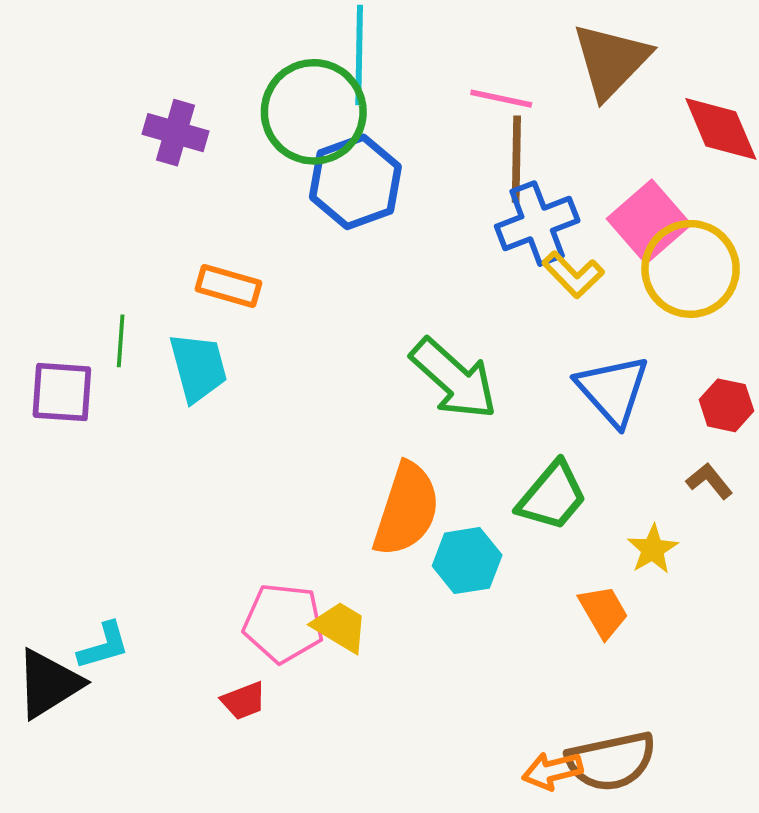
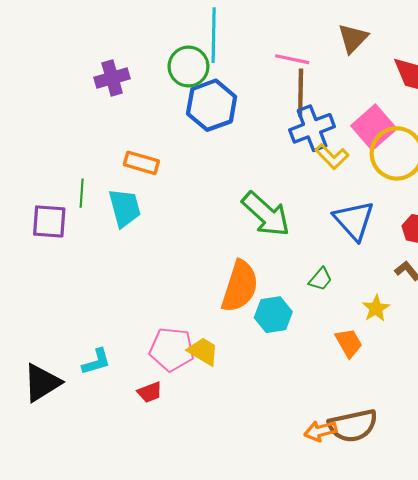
brown triangle: (611, 61) -> (353, 38), size x0.7
green circle: (314, 112) -> (188, 66), size x0.7
purple cross: (176, 133) -> (112, 78), turned -32
green trapezoid: (552, 496) -> (320, 279), size x0.6
cyan L-shape: (104, 646) -> (96, 362), moved

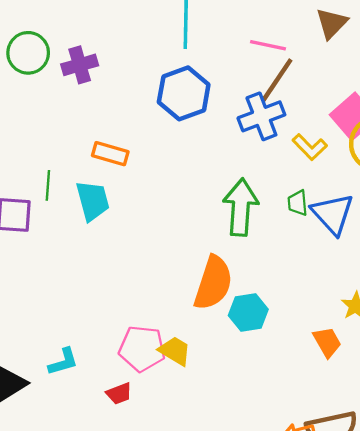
green circle: (188, 66) -> (28, 53), moved
brown line: (301, 93) -> (277, 80), turned 33
blue cross: (312, 128) -> (261, 116), moved
green arrow: (266, 214) -> (241, 207), turned -128
green trapezoid: (320, 279) -> (298, 203), moved, turned 135

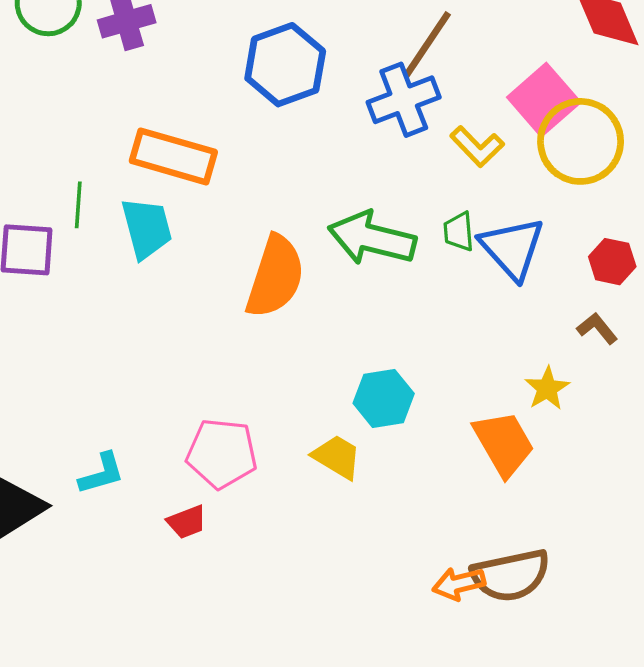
orange rectangle: (110, 154) -> (173, 156), size x1.5
green arrow: (241, 207) -> (372, 238), turned -80
orange semicircle: (213, 283) -> (275, 277), moved
orange trapezoid: (327, 342) -> (504, 443), size x1.4
yellow trapezoid: (175, 351) -> (337, 457), moved

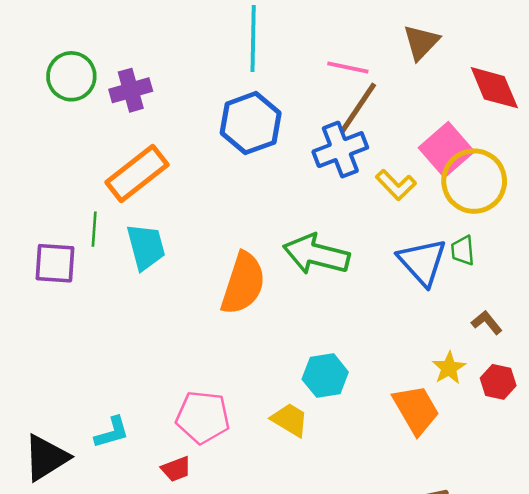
orange rectangle: (173, 156) -> (137, 174), moved, turned -54
green trapezoid: (459, 232) -> (463, 251), moved
red hexagon: (612, 262) -> (498, 382), moved

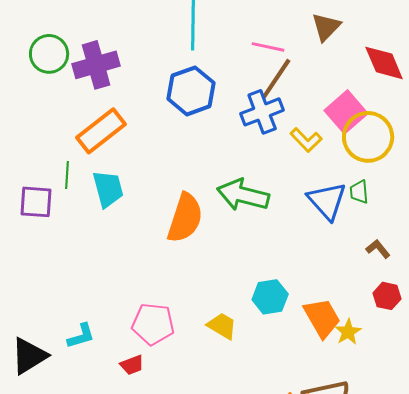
purple cross: (131, 90) -> (96, 65), size x1.4
yellow star: (449, 368) -> (348, 332), moved
cyan hexagon: (325, 376) -> (270, 297), moved

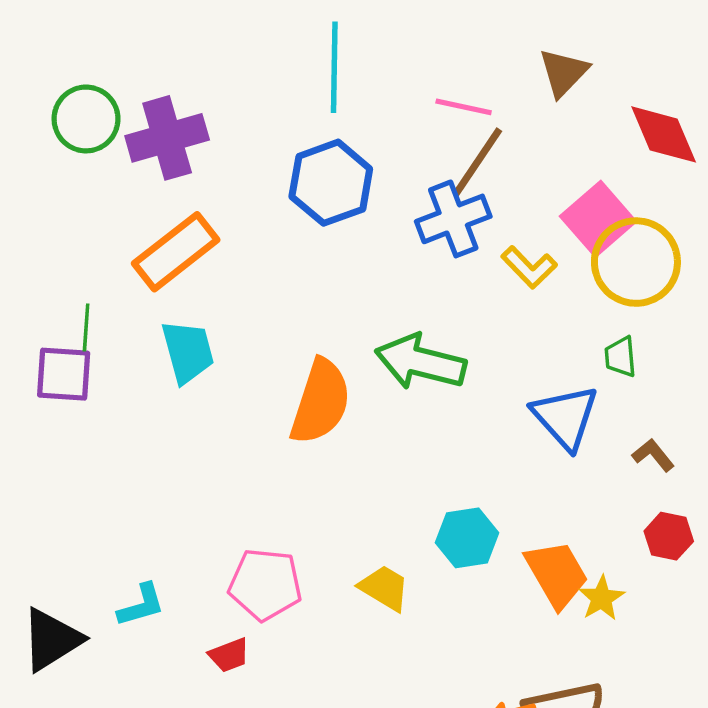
green line: (67, 175) -> (86, 328), moved
blue triangle: (327, 201) -> (565, 417), moved

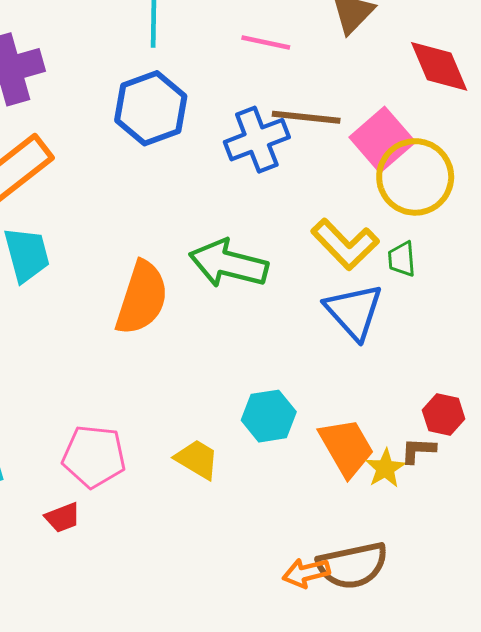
brown line: (477, 162) -> (306, 117), moved, turned 62
yellow L-shape: (529, 267) -> (345, 244), moved, size x1.4
brown L-shape: (653, 455) -> (418, 450), moved, turned -48

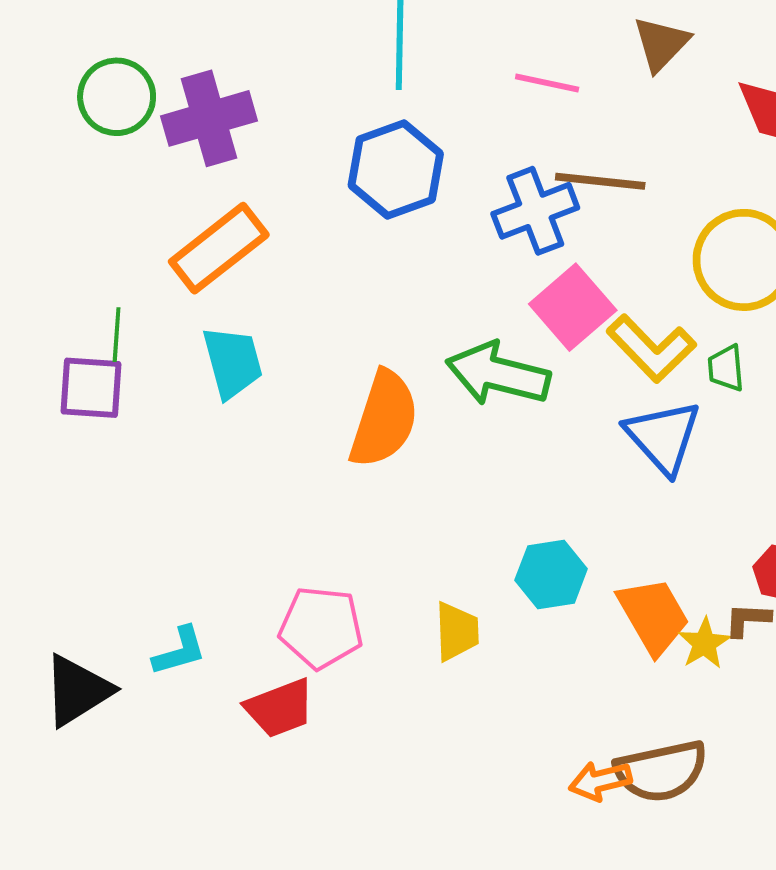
pink square: (382, 140) -> (573, 307), moved
yellow trapezoid: (197, 459) -> (457, 631), turned 57
red trapezoid: (63, 518) -> (280, 708), size x1.5

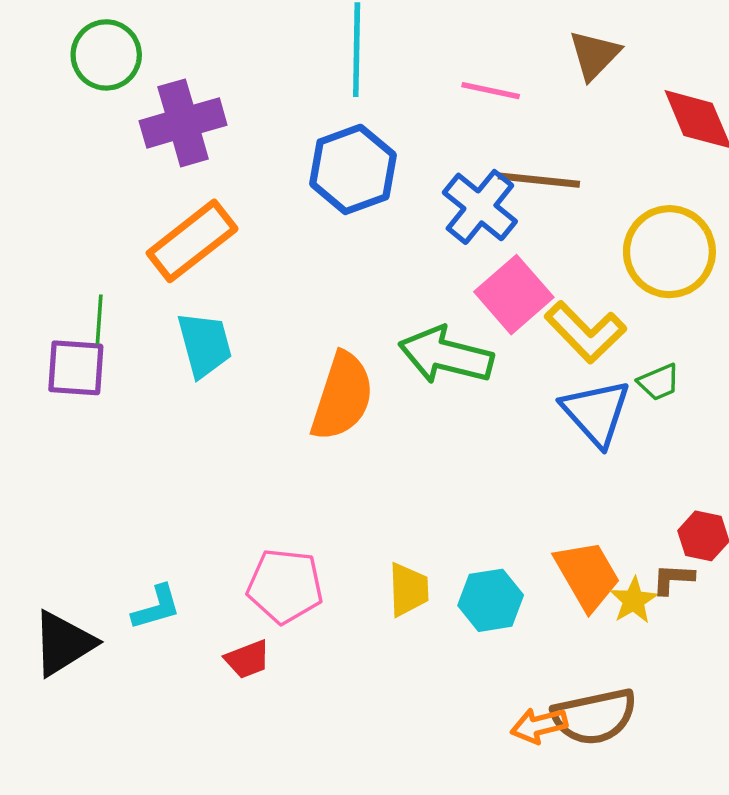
green circle: (117, 97) -> (106, 55), moved
blue cross: (535, 211) -> (480, 207), turned -30
green trapezoid: (726, 368) -> (659, 382), moved, turned -108
cyan hexagon: (551, 574) -> (491, 600), moved
red trapezoid: (280, 708) -> (247, 659), size x0.7

